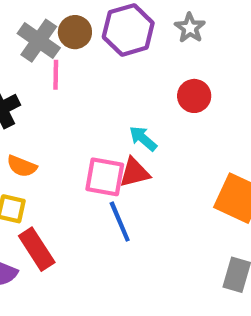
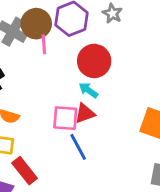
brown circle: (75, 32) -> (36, 24), size x1.4
pink line: (56, 75) -> (44, 44), moved
red circle: (194, 96) -> (94, 61), moved, size x1.5

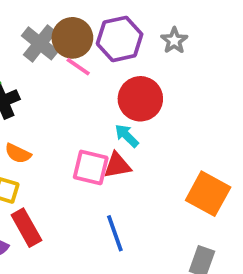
pink line: (44, 44) -> (78, 67), turned -60
blue line: (78, 147) -> (115, 233), moved

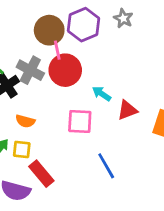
gray cross: (40, 43) -> (30, 70), moved
pink line: (78, 67) -> (57, 50), turned 54
red circle: (140, 99) -> (65, 70), moved
red triangle: (117, 165) -> (127, 110), moved

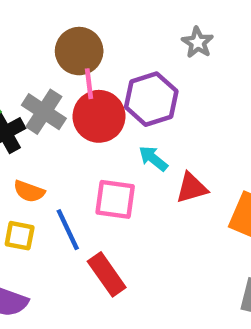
purple hexagon: (83, 25) -> (151, 99), moved
blue line: (106, 166) -> (68, 230), moved
red rectangle: (41, 174) -> (107, 274), moved

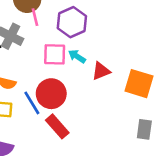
red circle: (99, 116) -> (51, 94), moved
pink square: (115, 199) -> (55, 54), moved

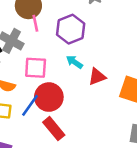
pink square: (55, 54) -> (36, 68), moved
blue line: (32, 103) -> (30, 105), turned 65

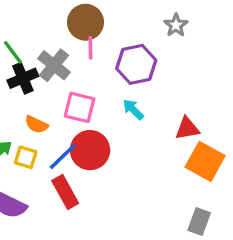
red triangle: (97, 77) -> (187, 128), moved
red rectangle: (54, 129) -> (65, 192), moved

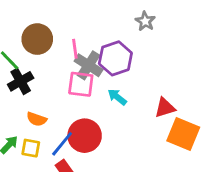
brown circle: (86, 22) -> (37, 39), moved
gray cross: (54, 65) -> (89, 65), moved
pink square: (80, 107) -> (81, 84), moved

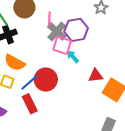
pink square: (81, 84) -> (62, 45), moved
red triangle: (165, 108) -> (96, 76), moved
orange semicircle: (37, 119) -> (15, 63), size x1.5

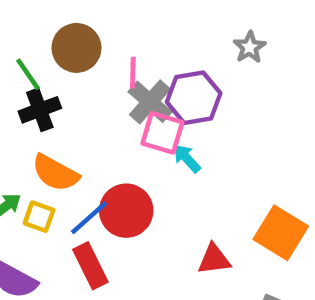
red triangle: (96, 76) -> (214, 259), moved

